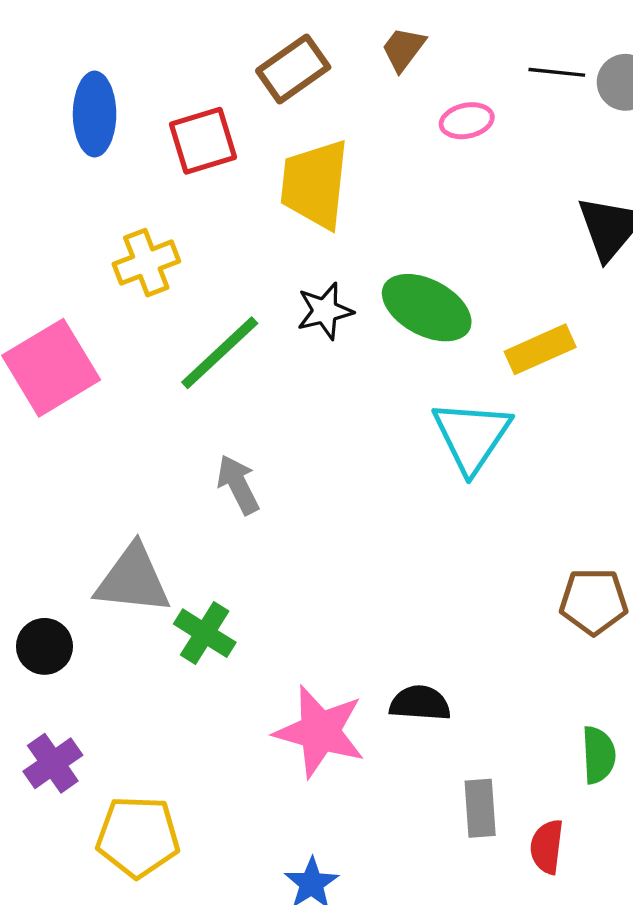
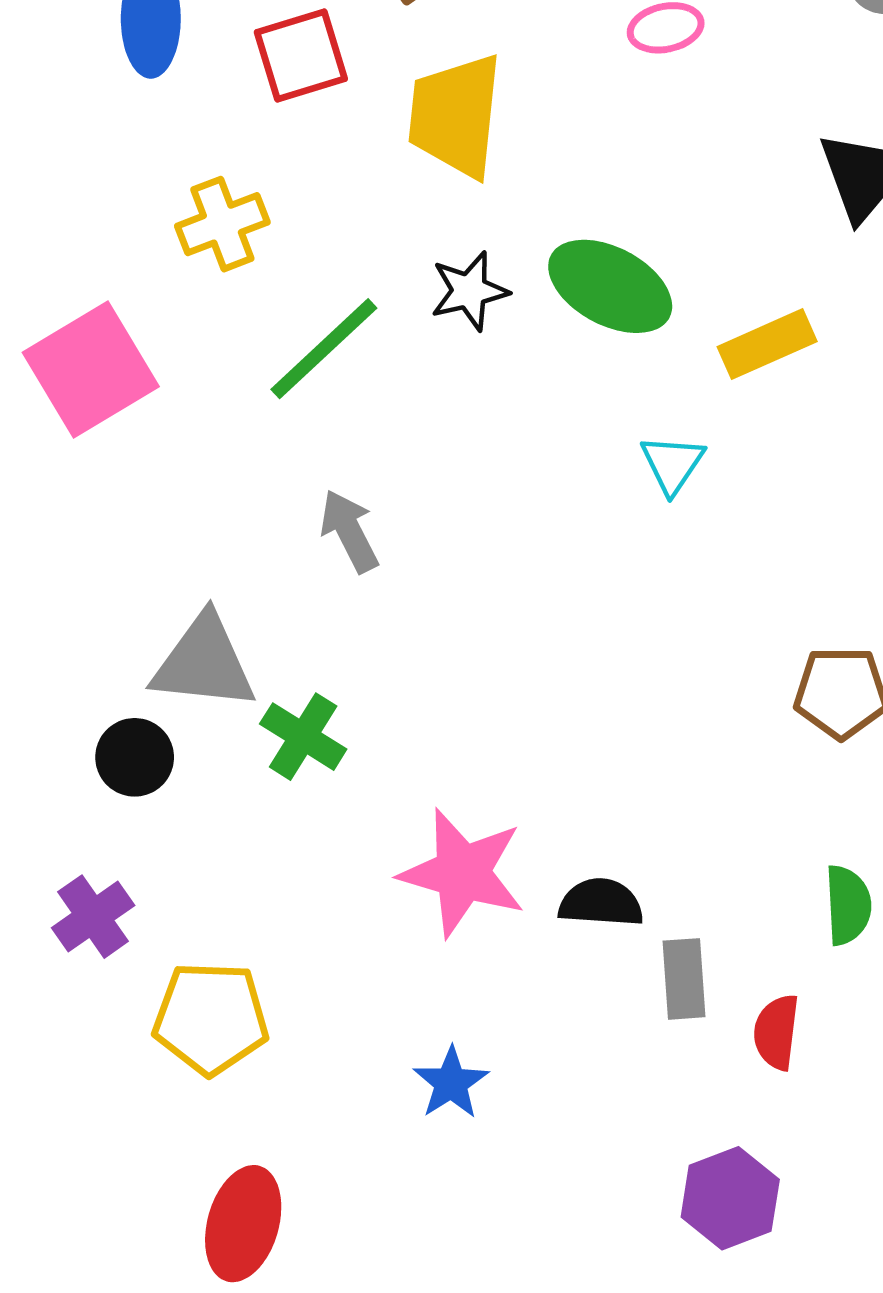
cyan triangle: (472, 436) -> (673, 464), size x0.6
black circle: (44, 646) -> (135, 757), moved
black semicircle: (420, 703) -> (601, 903), moved

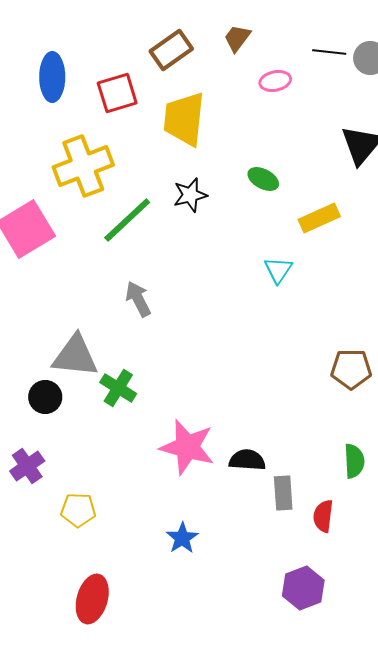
yellow cross: (222, 224) -> (83, 166), size x1.5
green ellipse: (610, 286) -> (263, 179), moved, size x0.6
yellow pentagon: (211, 1018) -> (78, 510), size x0.7

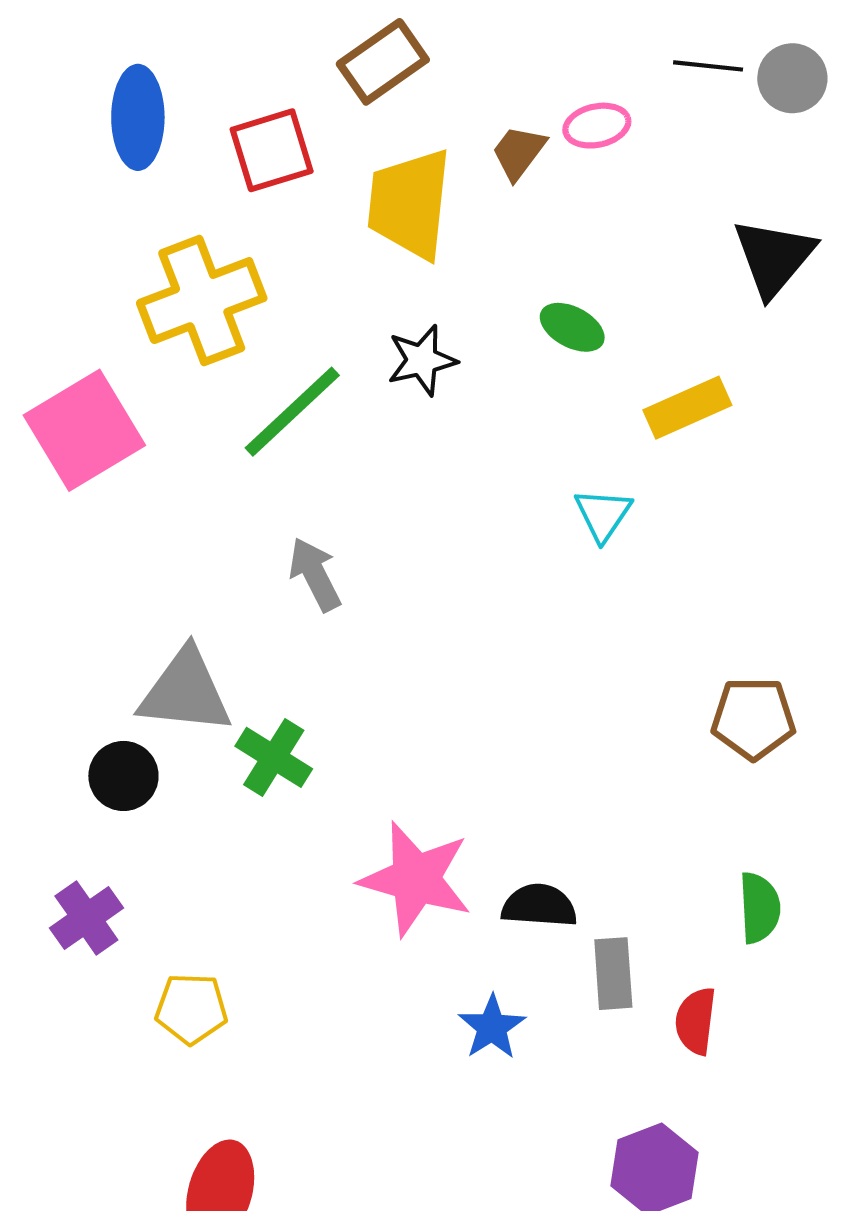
brown trapezoid: (237, 38) -> (519, 152), moved
blue star: (182, 538) -> (492, 1027), moved

